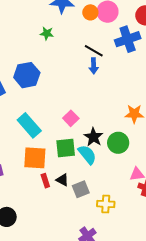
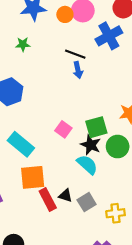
green square: (66, 148) -> (96, 127), moved
red rectangle: (45, 181) -> (48, 199), size x1.5

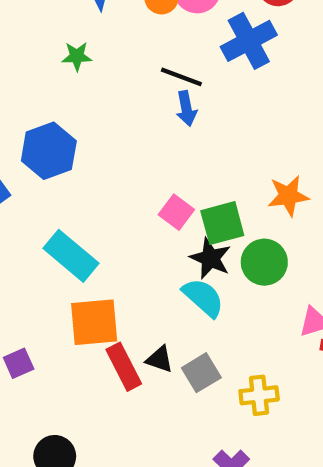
pink square: (63, 129) -> (176, 212), moved

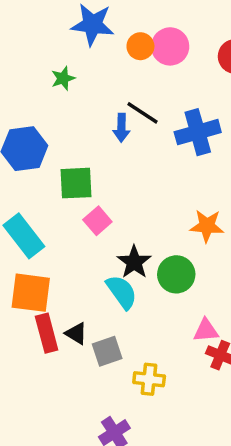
blue cross: (249, 41) -> (198, 132), moved
green star: (77, 56) -> (63, 78), turned -30
blue arrow: (186, 109) -> (121, 128), moved
pink square: (176, 212) -> (97, 221), moved
green square: (222, 223) -> (76, 183), moved

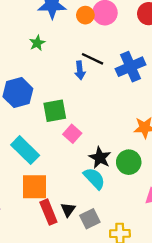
black triangle: (76, 333) -> (68, 210), turned 42

